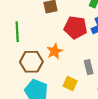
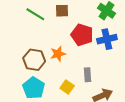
green line: (17, 32) -> (35, 14), moved, turned -66

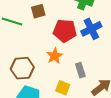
orange star: (58, 54) -> (55, 56), moved

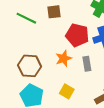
gray rectangle: (80, 70) -> (87, 64), moved

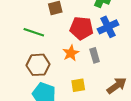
green line: (26, 18) -> (34, 32), moved
yellow square: (67, 91) -> (78, 85), turned -32

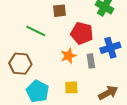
blue cross: (108, 27) -> (110, 48), moved
brown hexagon: (38, 65) -> (20, 64), moved

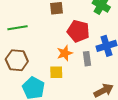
green line: (36, 31) -> (18, 28), moved, turned -36
yellow square: (71, 87) -> (56, 72), moved

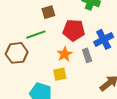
green line: (18, 28) -> (36, 35), moved
brown hexagon: (17, 60) -> (17, 53), moved

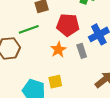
yellow square: (60, 74) -> (55, 82), moved

